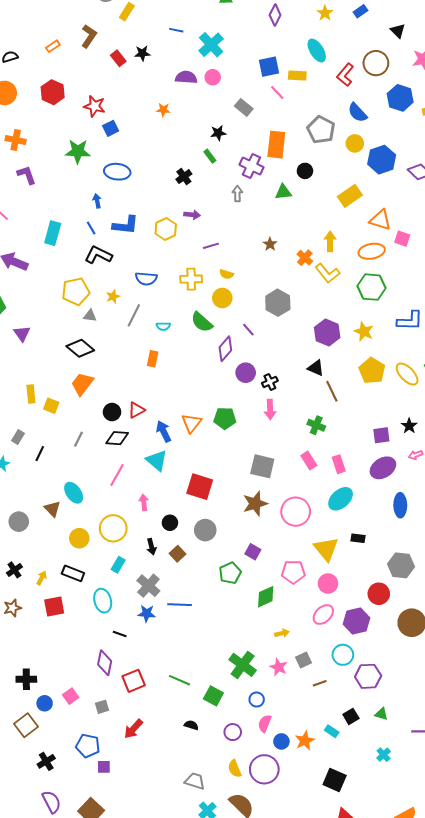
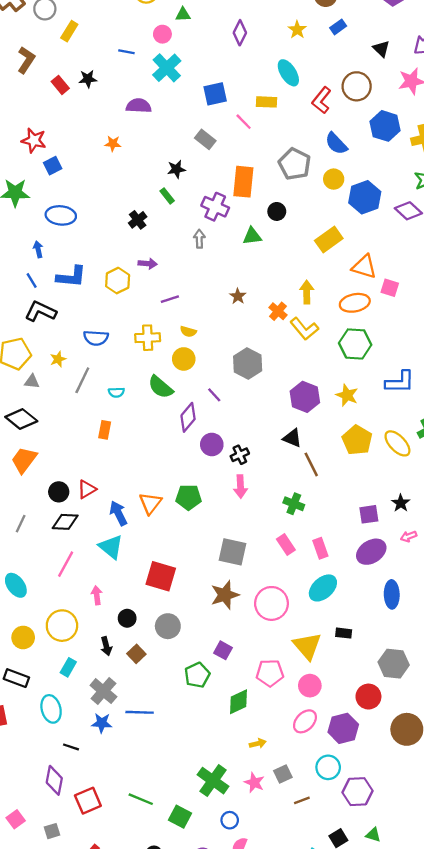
blue square: (269, 67) -> (215, 94), moved
pink circle: (213, 77) -> (162, 34), moved

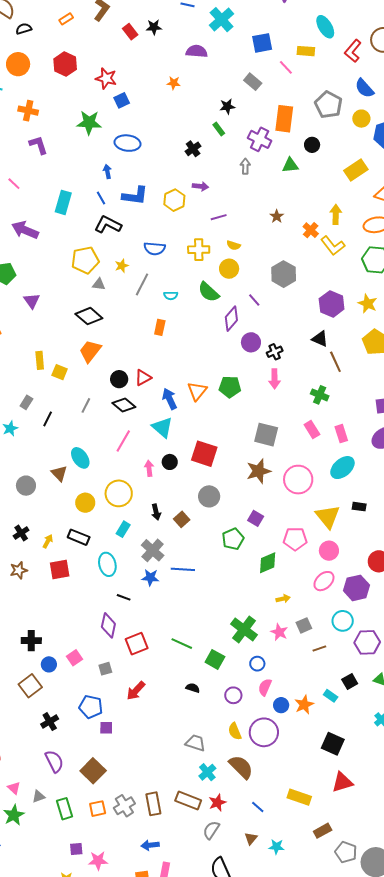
black diamond: (65, 522) -> (124, 405), turned 35
black circle: (127, 618) -> (170, 462), moved

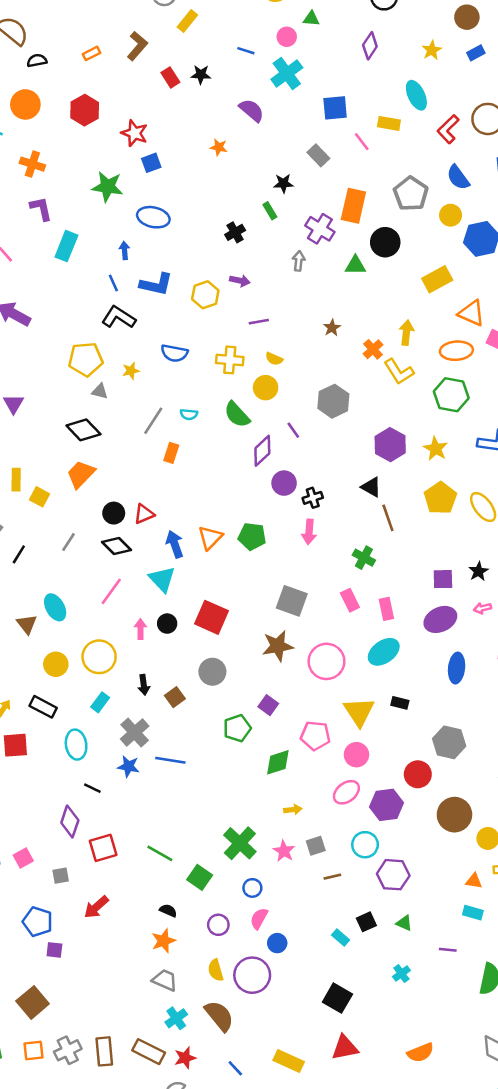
purple semicircle: (197, 51) -> (252, 110), turned 30
black circle: (312, 145) -> (385, 242), size x1.5
cyan rectangle: (63, 202) -> (66, 246), moved
gray line: (142, 284) -> (153, 421), moved
orange star: (304, 705) -> (163, 941), moved

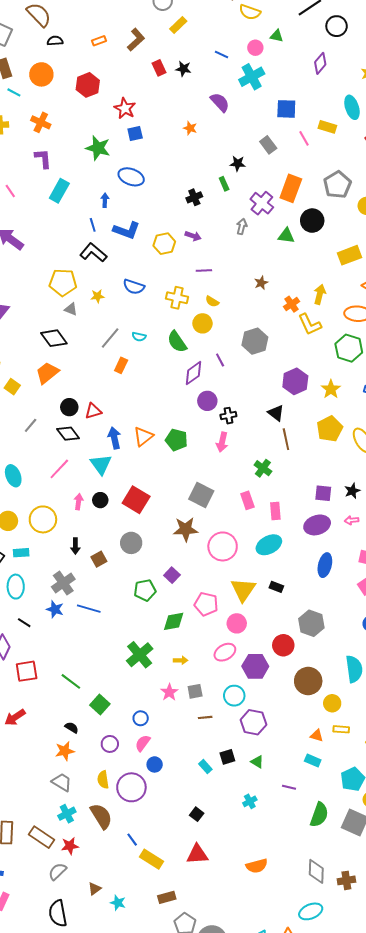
cyan rectangle: (100, 702) -> (21, 553), moved, turned 42
green cross: (240, 843) -> (140, 655), moved
black square: (337, 998) -> (197, 814), size x0.6
blue line: (235, 1068) -> (132, 840), moved

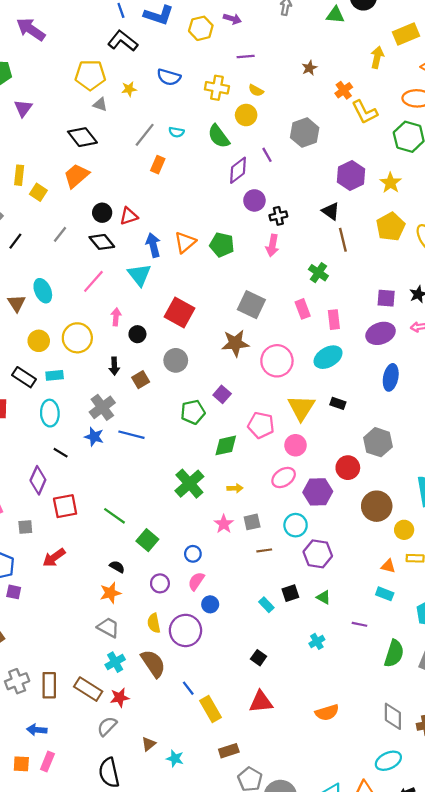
yellow arrow: (320, 294) -> (377, 57), moved
black circle: (100, 500) -> (137, 334), moved
yellow rectangle: (152, 859) -> (210, 709), turned 30

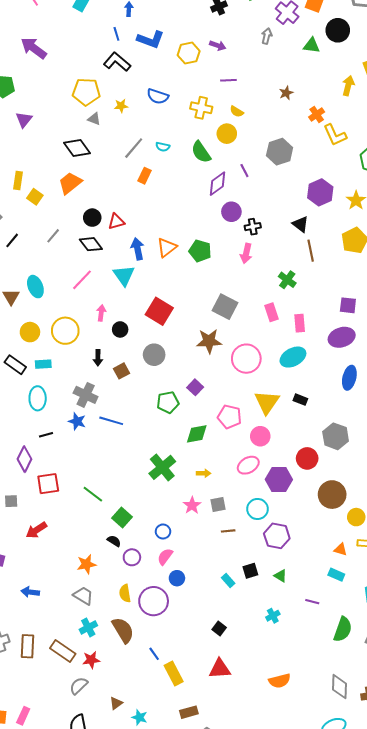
gray cross: (102, 407) -> (86, 395), turned -30
black line: (61, 453) -> (46, 435), turned -48
black semicircle: (117, 567) -> (114, 541), moved
blue arrow: (37, 730) -> (30, 592), moved

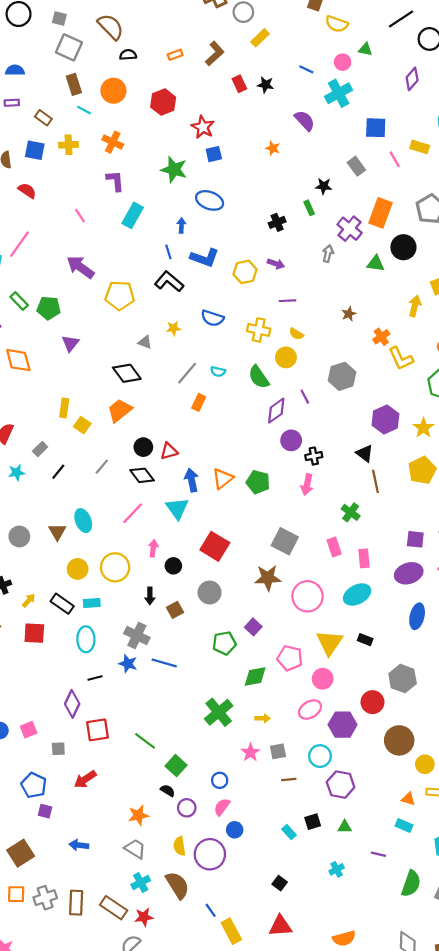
yellow pentagon: (86, 92) -> (120, 295), moved
green triangle: (280, 576) -> (345, 827), turned -32

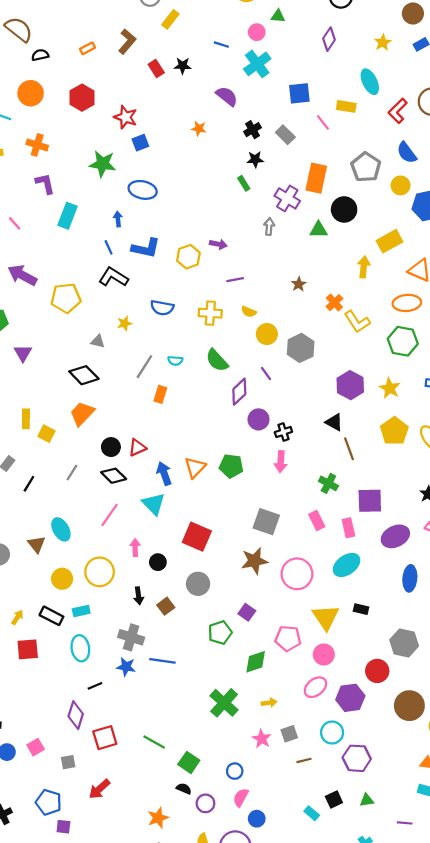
black cross: (277, 222) -> (253, 130), moved
yellow circle: (286, 357) -> (267, 334), moved
purple square: (415, 539) -> (370, 501), moved, size x1.4

